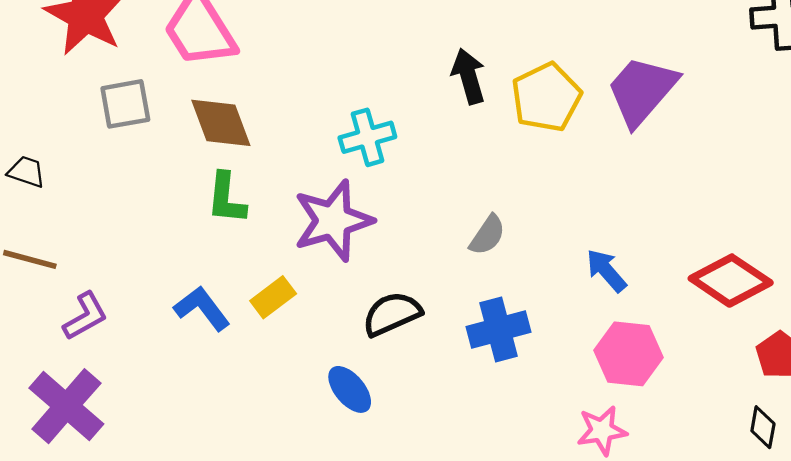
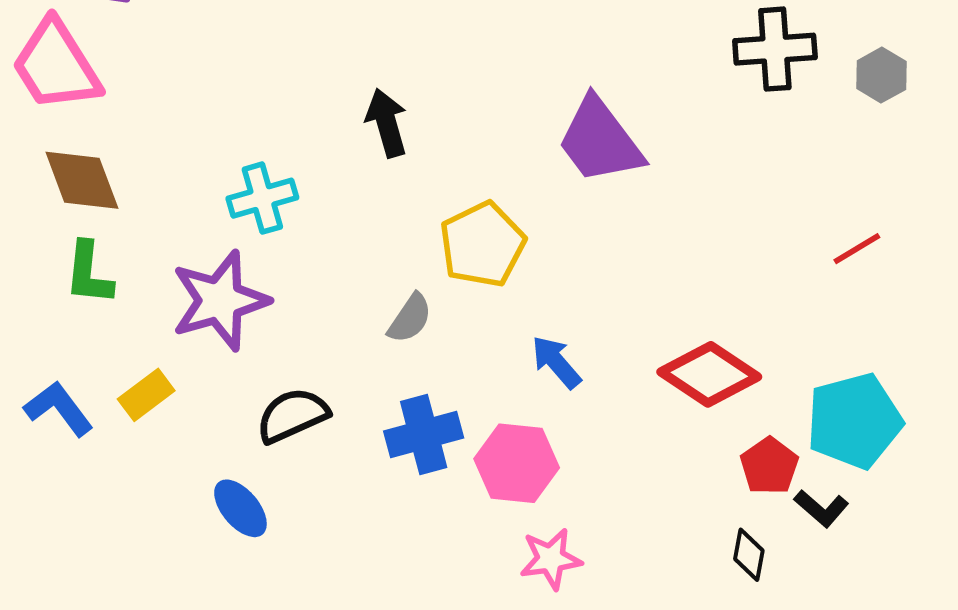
purple trapezoid: (642, 91) -> (600, 141), turned -78
yellow pentagon: (546, 97) -> (482, 245), moved
pink hexagon: (629, 354) -> (517, 463), moved

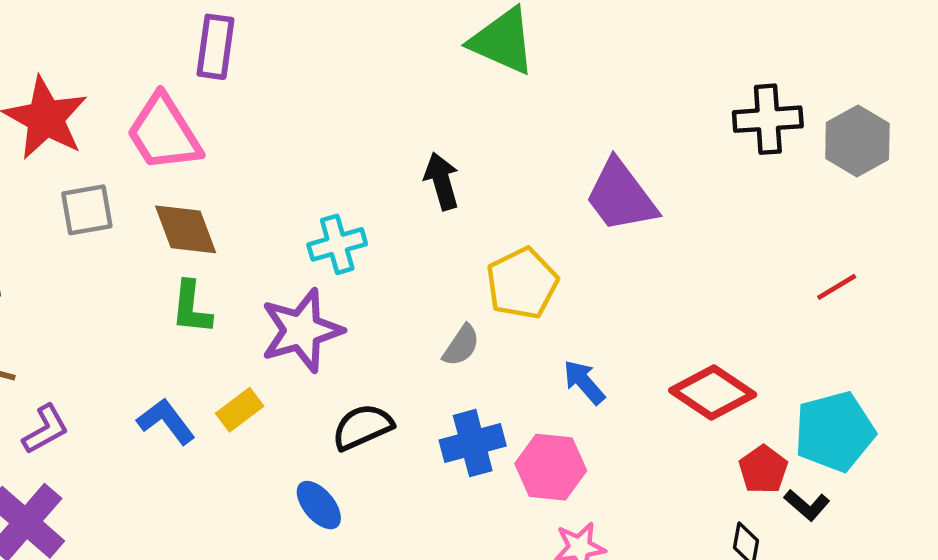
gray hexagon: (881, 75) -> (857, 141), size x1.5

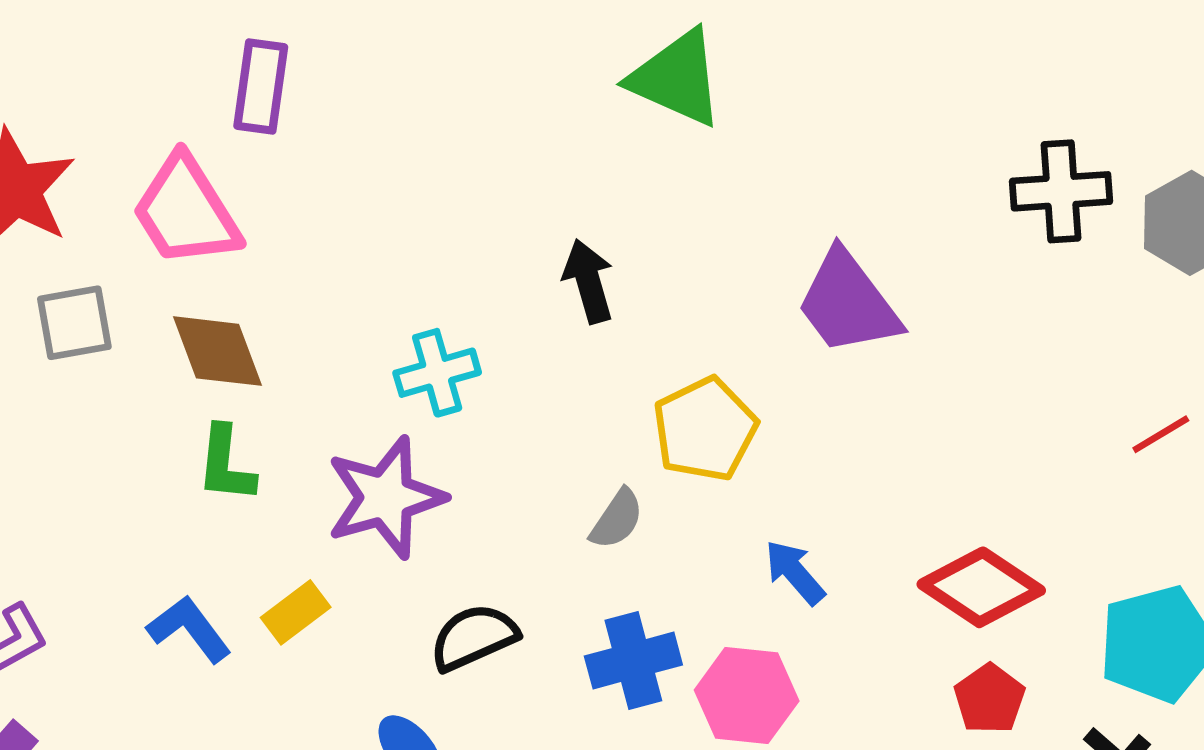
red pentagon: (763, 469) -> (989, 699), moved

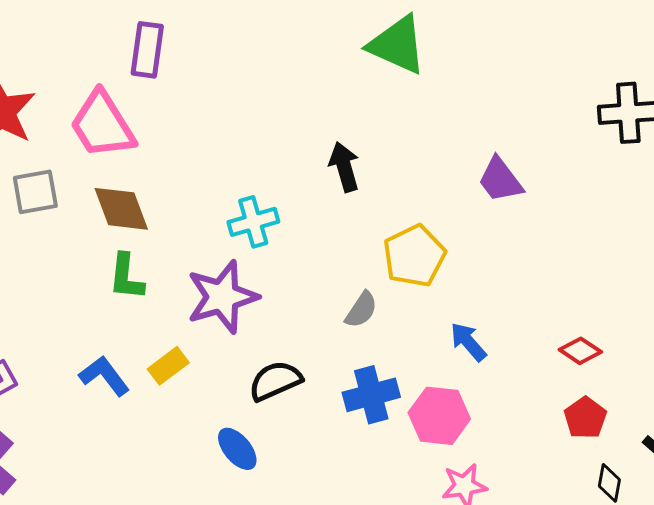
purple trapezoid: (848, 303) -> (500, 180), size x0.7
red diamond: (981, 587) -> (580, 351), size x0.6

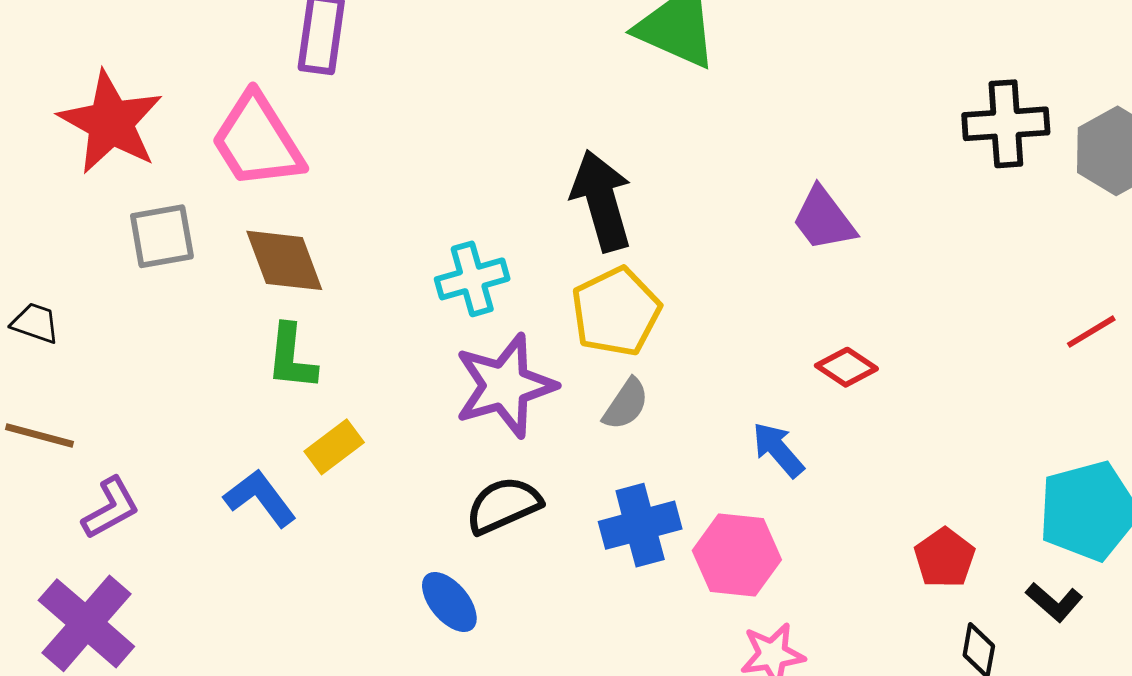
black arrow: (344, 167) -> (602, 201), size x1.4
yellow pentagon: (414, 256) -> (616, 312), moved
purple star: (222, 297) -> (505, 386), moved
red diamond: (580, 351) -> (846, 367), moved
yellow rectangle: (168, 366) -> (334, 447), moved

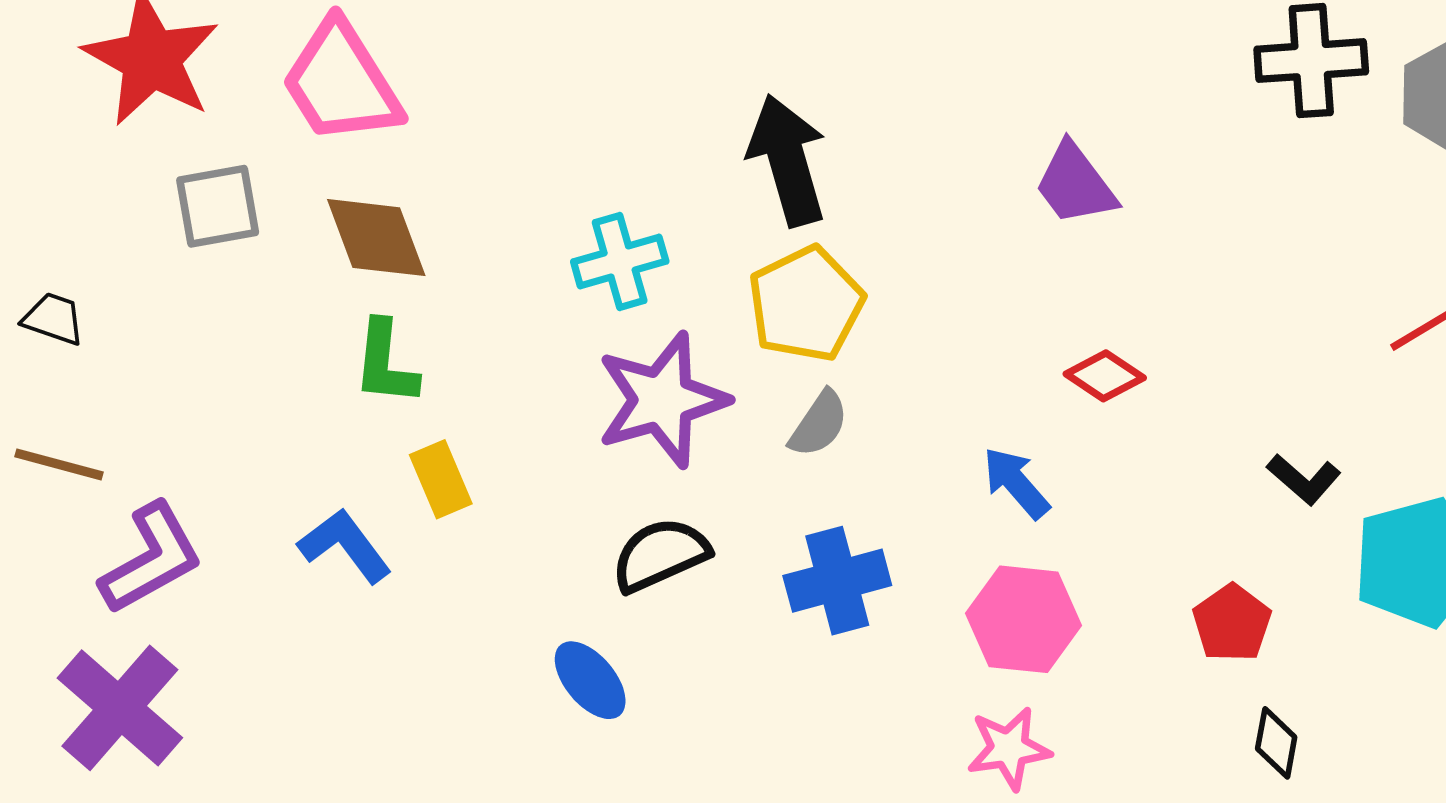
yellow rectangle: (334, 447) -> (441, 479), turned -76
purple L-shape: (111, 508) -> (151, 558), size x1.4
pink hexagon: (737, 555) -> (1024, 619), moved
black L-shape: (1054, 602) -> (1304, 479), moved

